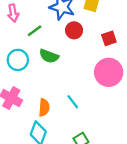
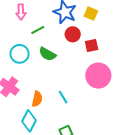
red square: (109, 38) -> (92, 45), moved

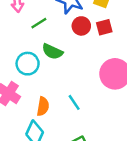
red square: (92, 45) -> (104, 27), moved
cyan circle: (20, 54) -> (28, 64), moved

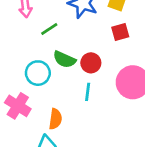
red circle: (81, 26) -> (91, 63), moved
cyan line: (74, 102) -> (88, 92), moved, turned 42

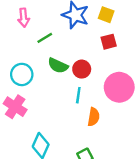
cyan circle: (38, 73) -> (22, 74), moved
orange semicircle: (55, 119) -> (94, 117), moved

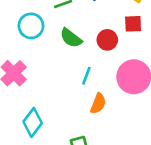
red circle: (82, 69) -> (107, 40), moved
cyan circle: (22, 74) -> (31, 26), moved

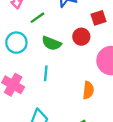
cyan line: (86, 76) -> (46, 73), moved

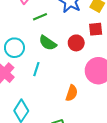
cyan circle: (16, 43) -> (14, 48), moved

